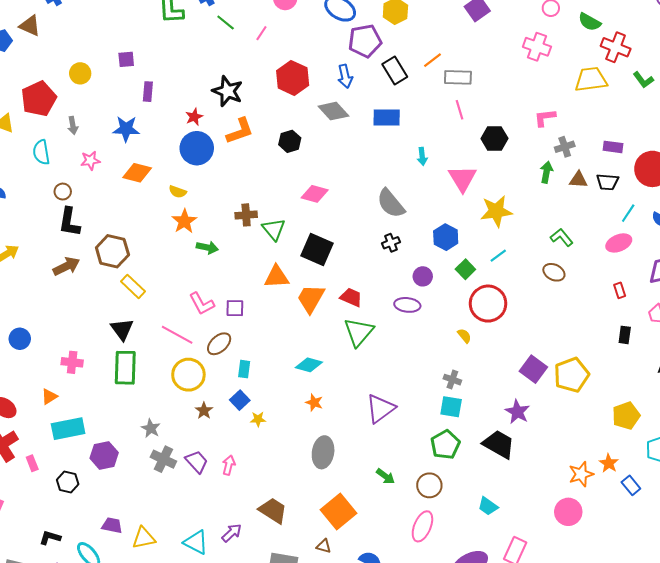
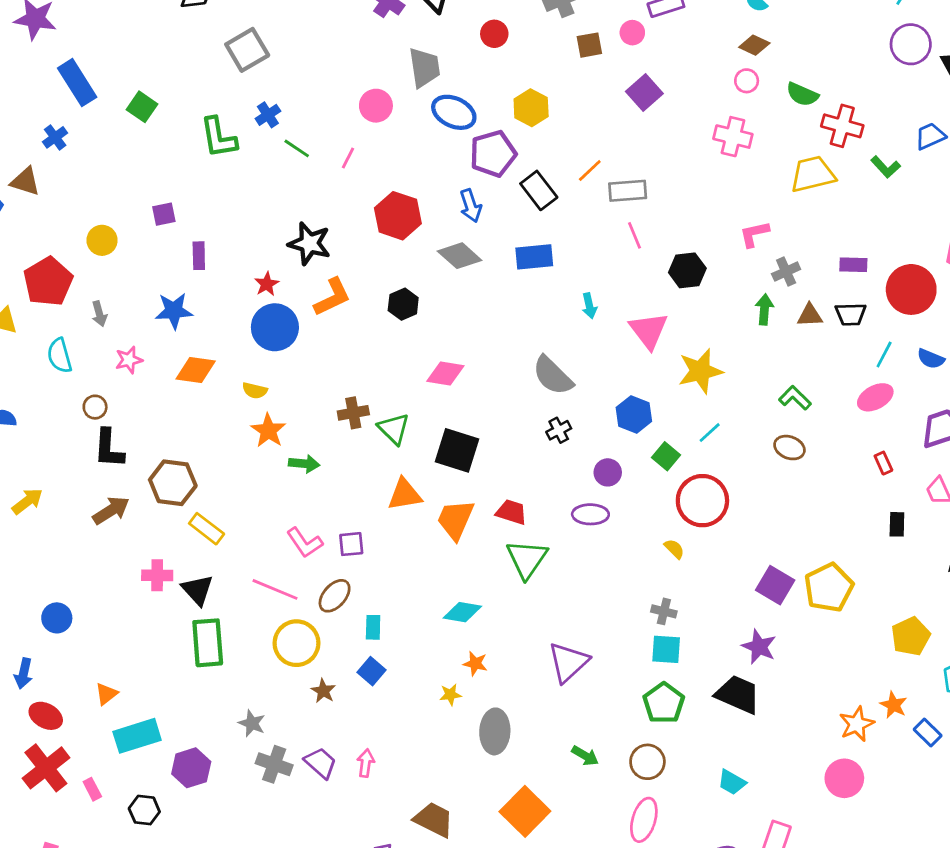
pink cross: (72, 362) -> (157, 575), moved
yellow star: (258, 419) -> (450, 695), moved

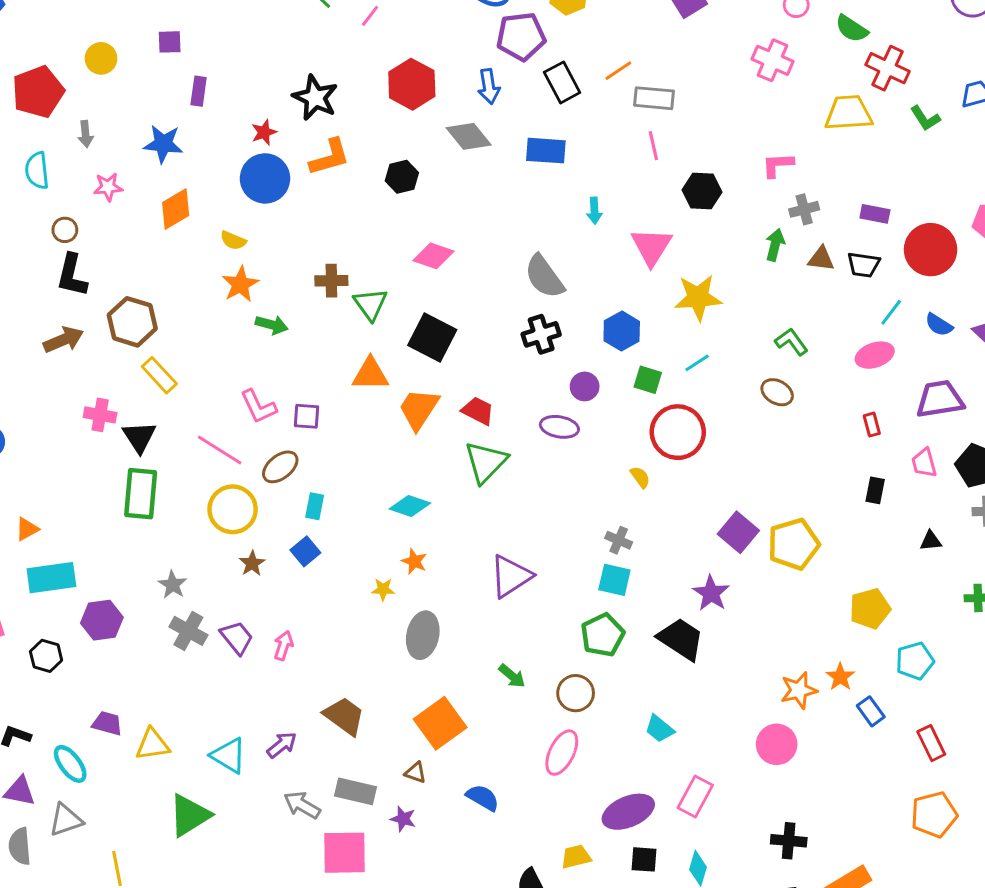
orange diamond: (196, 370) -> (176, 209), turned -48
black cross: (559, 430) -> (541, 334), size x1.4
green square: (666, 456) -> (648, 380), turned -32

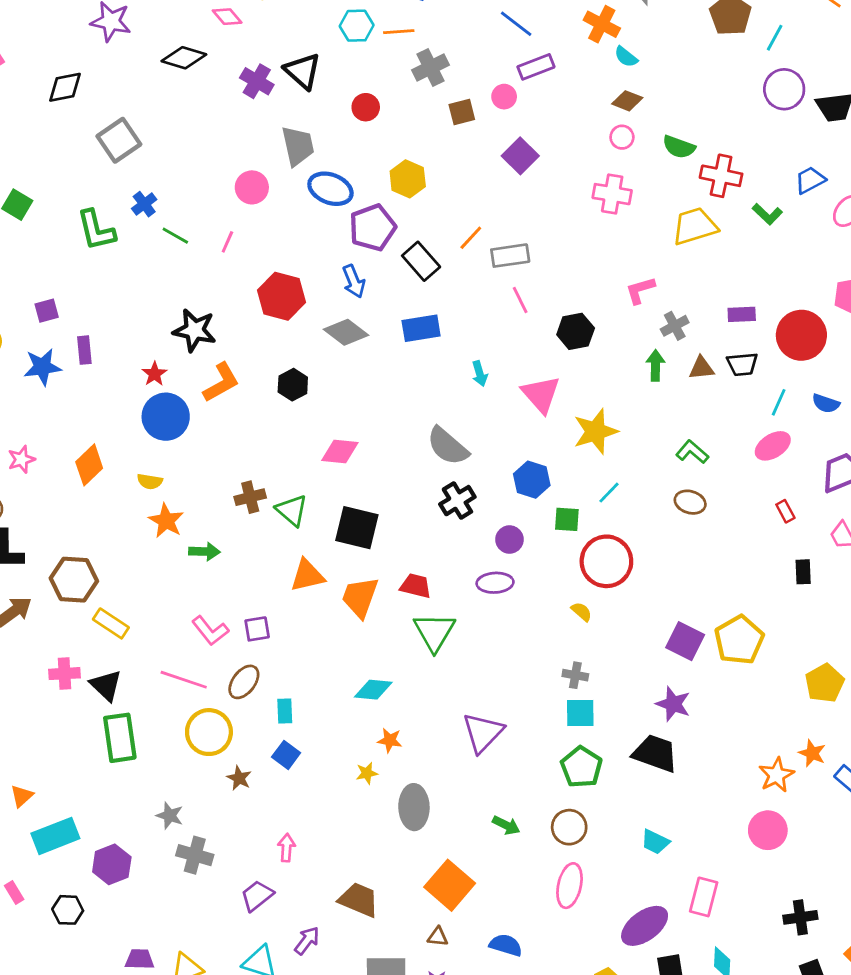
blue star: (163, 144) -> (42, 367), moved
purple trapezoid: (237, 638) -> (257, 896), moved, turned -76

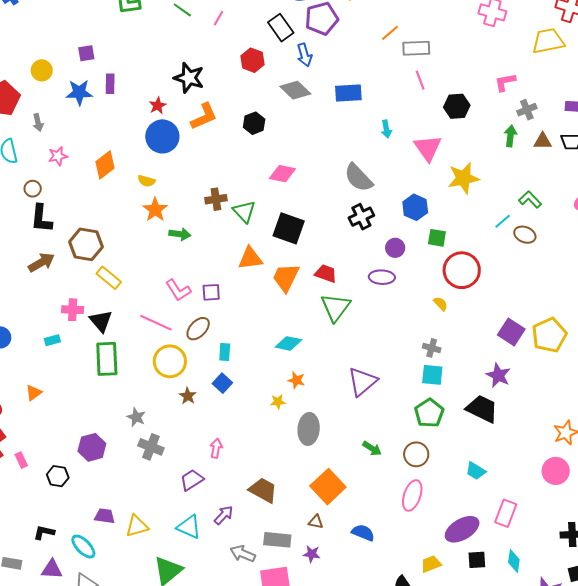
black rectangle: (421, 261) -> (281, 28), moved
red hexagon: (281, 296) -> (253, 60), size x0.7
cyan line: (609, 493) -> (503, 221), moved
cyan rectangle: (55, 836) -> (52, 340), moved, size x0.5

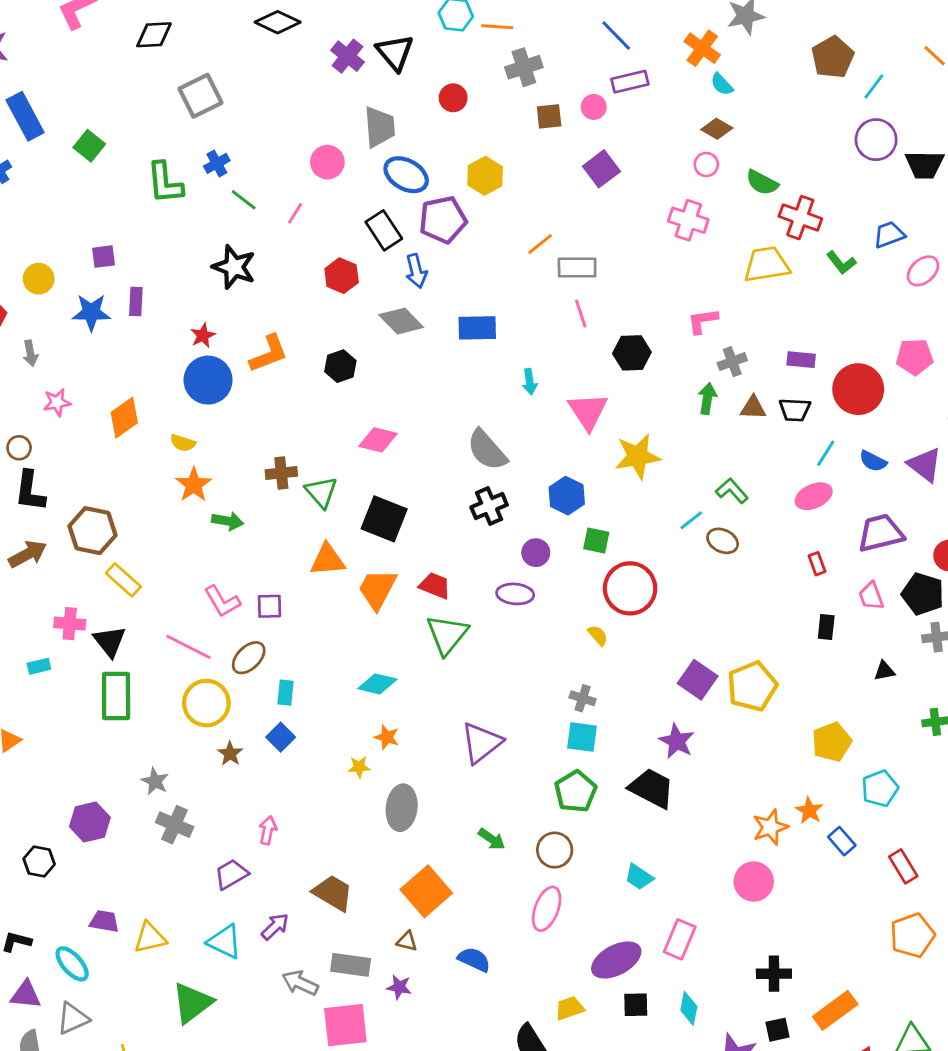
black star: (189, 78) -> (234, 267), moved

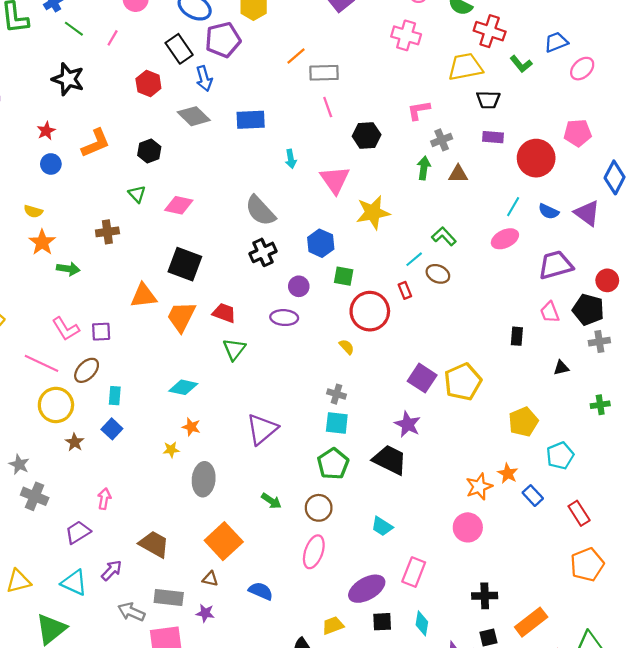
blue circle: (208, 380) -> (51, 164), size x0.6
black trapezoid: (795, 410) -> (488, 100), moved
green triangle: (321, 492) -> (137, 194), moved, size x0.7
red rectangle: (817, 564) -> (405, 290), moved
green triangle: (447, 635) -> (234, 349), size x0.7

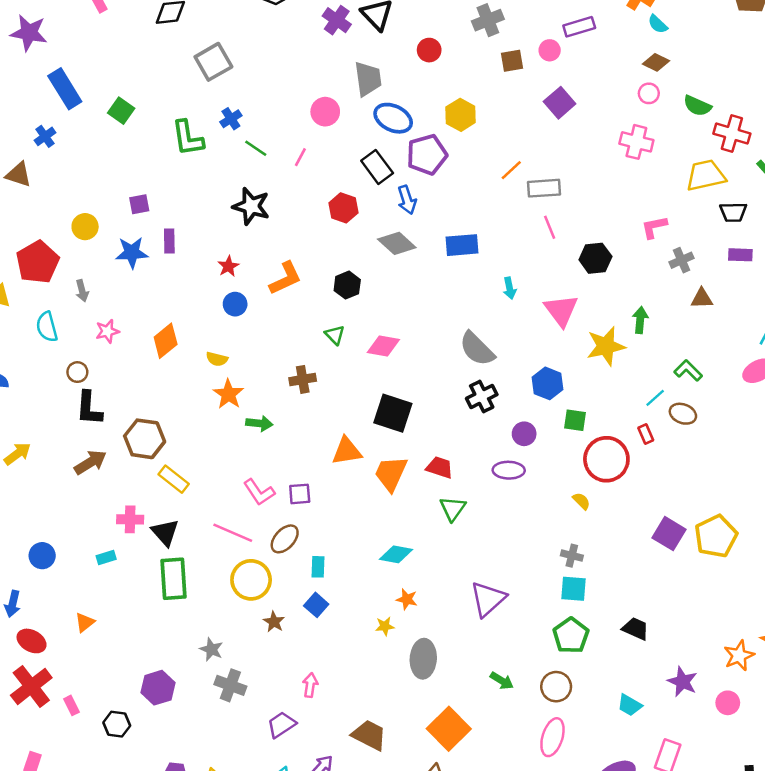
green arrow: (424, 168) -> (640, 320), moved
purple star: (408, 424) -> (682, 682), moved
black trapezoid: (390, 460) -> (636, 629), size x0.7
pink circle: (468, 527) -> (728, 703), size x0.7

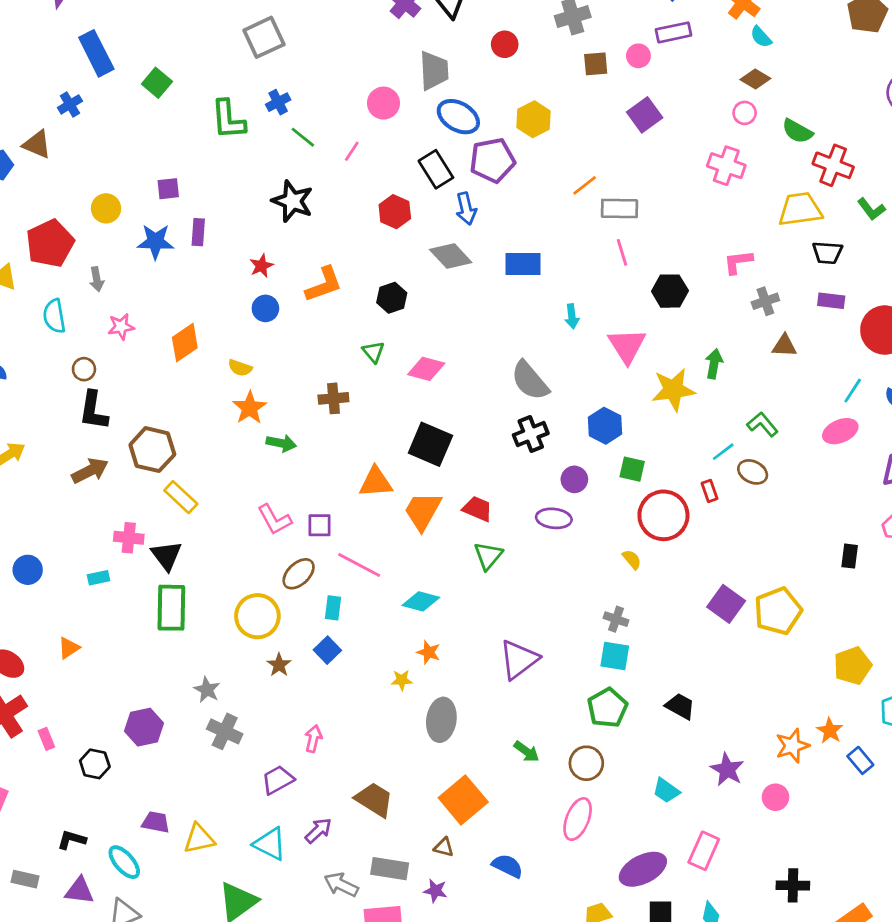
pink line: (233, 533) -> (359, 565), moved

